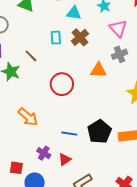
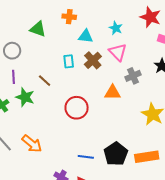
pink triangle: (118, 28) -> (118, 52), moved
orange arrow: (28, 117) -> (32, 144), moved

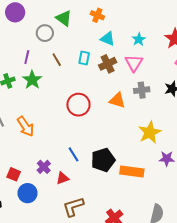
gray circle: (12, 51) -> (45, 33), moved
brown line: (45, 81) -> (57, 60), moved
blue line: (86, 157) -> (73, 154), turned 35

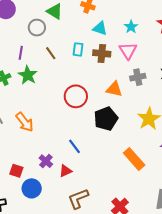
brown cross: (108, 64) -> (102, 53), turned 36
black pentagon: (103, 160) -> (106, 119), moved
orange rectangle: (132, 172) -> (134, 159), turned 45

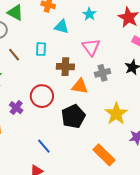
cyan star: (131, 27) -> (89, 14), moved
brown cross: (102, 53) -> (65, 67), moved
purple cross: (46, 161) -> (16, 108), moved

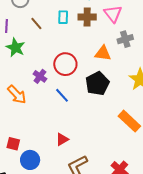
brown cross: (65, 67) -> (87, 17), moved
blue line: (44, 146) -> (62, 95), moved

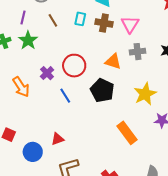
black pentagon: (97, 84) -> (102, 90), turned -30
blue circle: (30, 160) -> (33, 152), moved

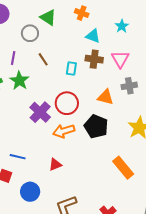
cyan rectangle: (80, 19) -> (71, 68), moved
purple cross: (47, 73) -> (40, 112), size x1.5
orange arrow: (21, 87) -> (64, 131), moved, turned 110
blue line: (65, 96) -> (18, 157), moved, turned -42
red triangle: (58, 139) -> (55, 164), moved

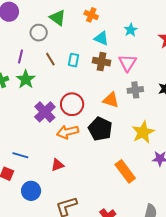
cyan rectangle: (71, 68) -> (74, 60), moved

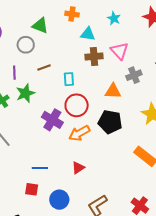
brown line: (50, 59) -> (44, 67), turned -64
cyan rectangle: (74, 60) -> (69, 79), moved
green star: (26, 79) -> (25, 93), turned 30

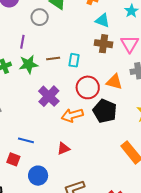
brown line: (44, 67) -> (53, 58), moved
red circle: (77, 105) -> (88, 87), moved

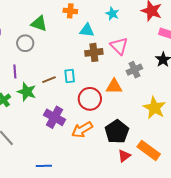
green star: (28, 64) -> (27, 92), turned -30
black pentagon: (105, 111) -> (117, 132), moved, turned 30
red triangle: (63, 149) -> (124, 156), moved

